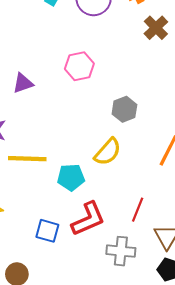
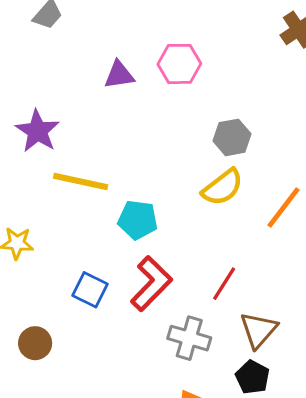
purple triangle: (23, 83) -> (119, 75), moved
yellow semicircle: (108, 152) -> (223, 187), moved
red L-shape: (88, 219) -> (151, 284), turned -33

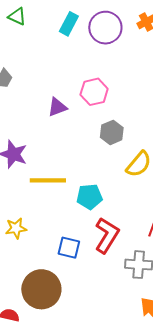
gray hexagon: (232, 137) -> (112, 132), moved
brown circle: (35, 343) -> (41, 289), size x1.8

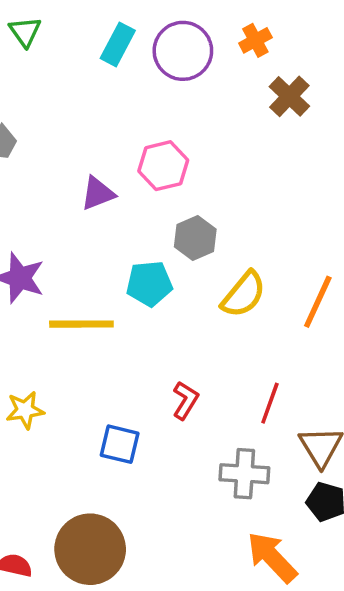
green triangle: (17, 16) -> (25, 32), turned 30
cyan pentagon: (89, 197) -> (149, 284), moved
red L-shape: (107, 235) -> (185, 400), moved, size x0.6
brown circle: (41, 289) -> (90, 549), moved

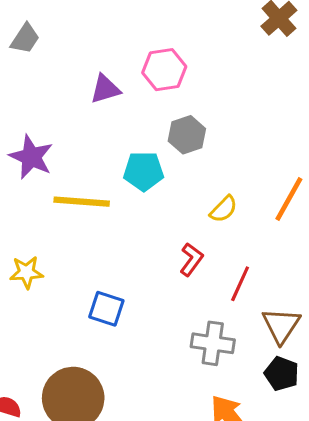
yellow semicircle: (244, 294) -> (224, 209), moved, size x0.7
red L-shape: (185, 400) -> (191, 259), moved

